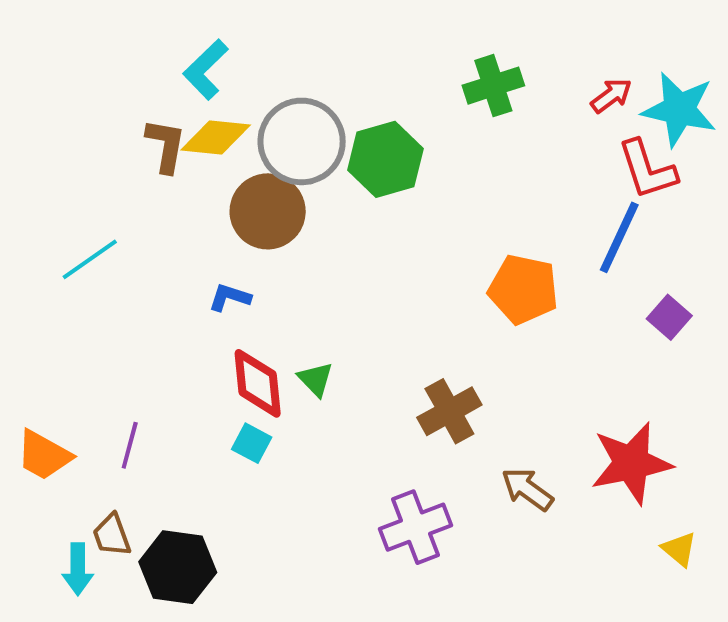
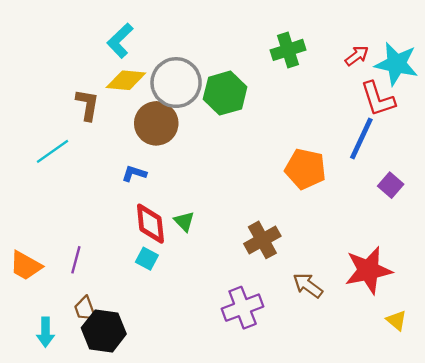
brown L-shape: (166, 145) -> (87, 105), moved
brown trapezoid: (112, 535) -> (85, 309), moved

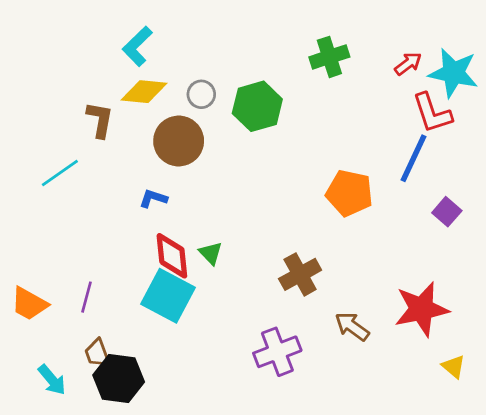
gray circle: (176, 83) -> (201, 94), size x0.5
cyan square: (147, 259) -> (168, 296), size x2.0
cyan arrow: (45, 332) -> (52, 380), turned -40

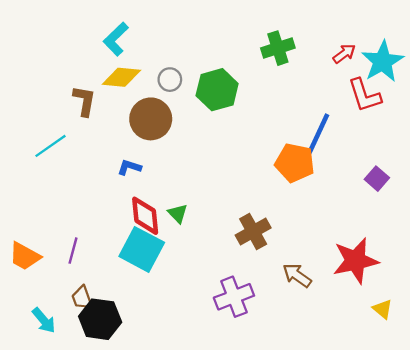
cyan star: (453, 73) -> (383, 62), turned 30
blue line: (413, 158) -> (318, 134), moved

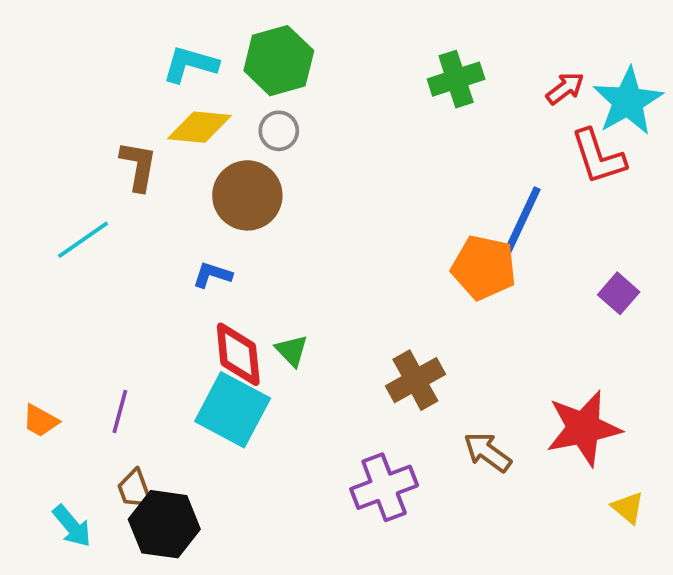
cyan L-shape: (116, 39) -> (190, 64), turned 60
green hexagon: (217, 90) -> (279, 61), moved
orange trapezoid: (25, 256) -> (41, 421), size x0.7

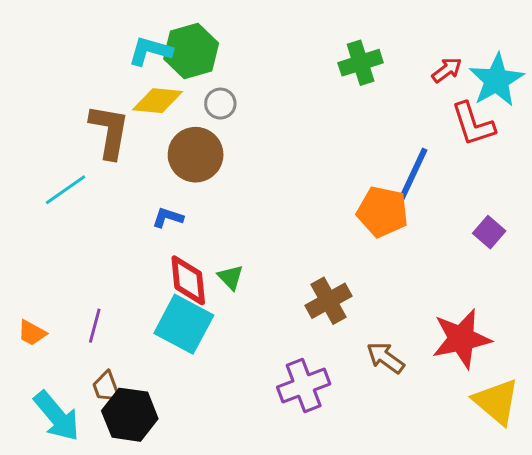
green hexagon: (279, 61) -> (191, 51), moved
brown L-shape: (138, 166) -> (109, 131), size x1.4
yellow triangle: (628, 508) -> (496, 402), size x1.8
cyan arrow: (72, 526) -> (57, 416), size x1.5

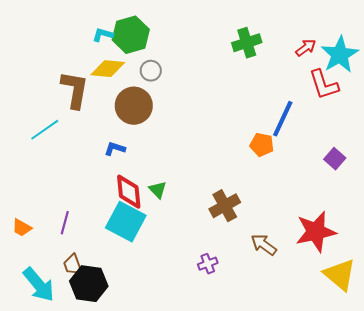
cyan L-shape: (150, 51) -> (103, 35), size x0.7
orange pentagon: (382, 212) -> (262, 145), size x0.7
purple cross: (304, 386) -> (208, 264), size x0.6

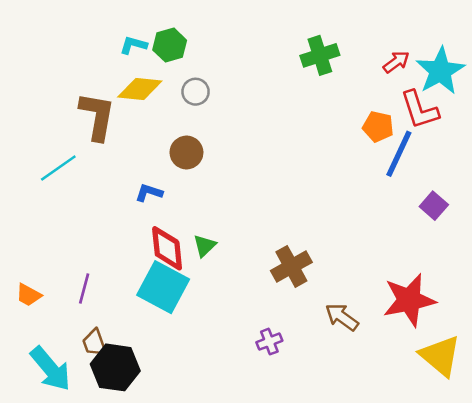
green hexagon: (131, 35) -> (170, 45), size x0.7
brown circle: (134, 106) -> (186, 153), moved, size x0.7
blue line: (283, 119) -> (399, 154), moved
orange pentagon: (262, 145) -> (378, 127), moved
green triangle: (158, 190) -> (205, 246), turned 30

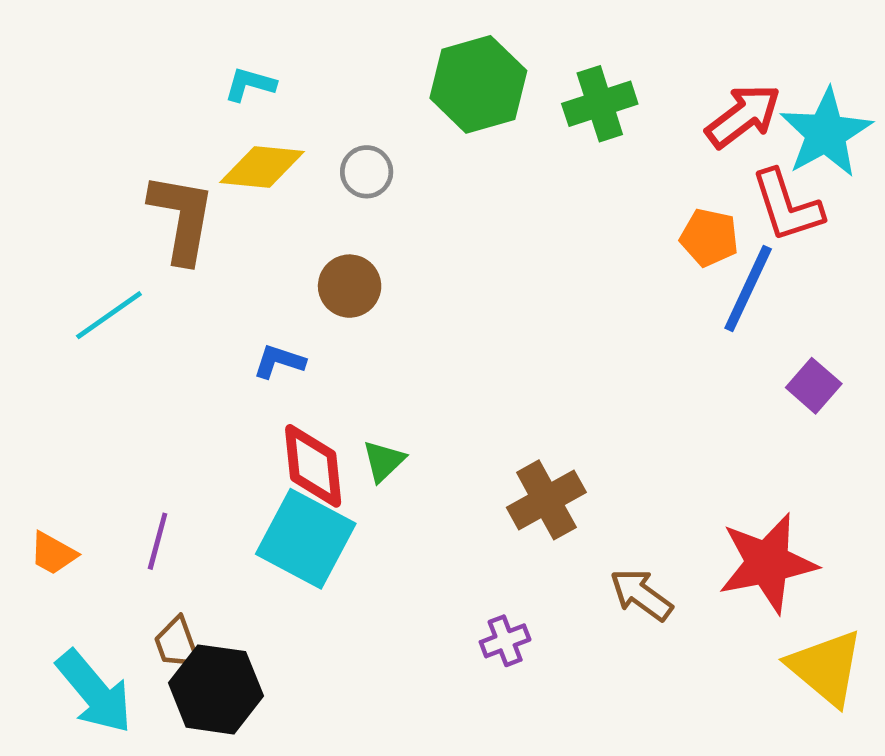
green hexagon: (170, 45) -> (478, 84), moved, size x1.5
red arrow: (396, 62) -> (743, 116), size x1.5

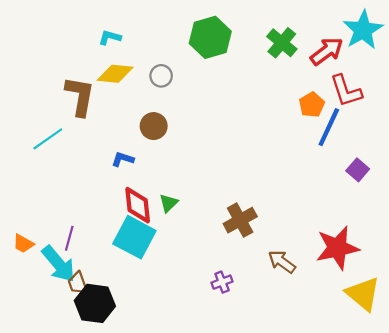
green cross: (600, 104) -> (282, 43), moved, turned -32
cyan star: (826, 133) -> (363, 30), moved
orange pentagon: (709, 237) -> (312, 105), turned 30
cyan arrow: (94, 692) -> (59, 264), moved

